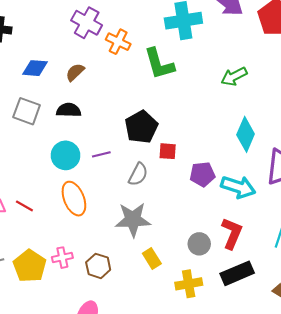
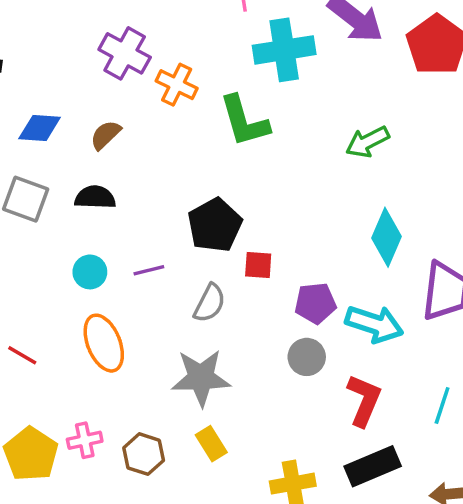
cyan circle: (66, 155) -> (90, 272), size x0.7
gray circle: (199, 244) -> (307, 357), moved
yellow rectangle: (152, 259) -> (211, 444), moved

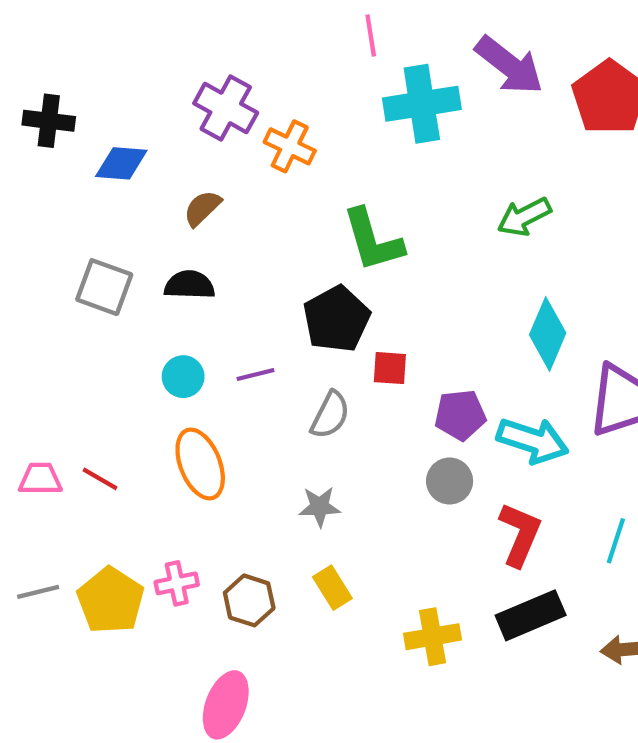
green L-shape: (244, 121) -> (373, 240), moved
blue diamond: (40, 128) -> (121, 163), moved
gray star: (201, 378) -> (320, 507), size x0.6

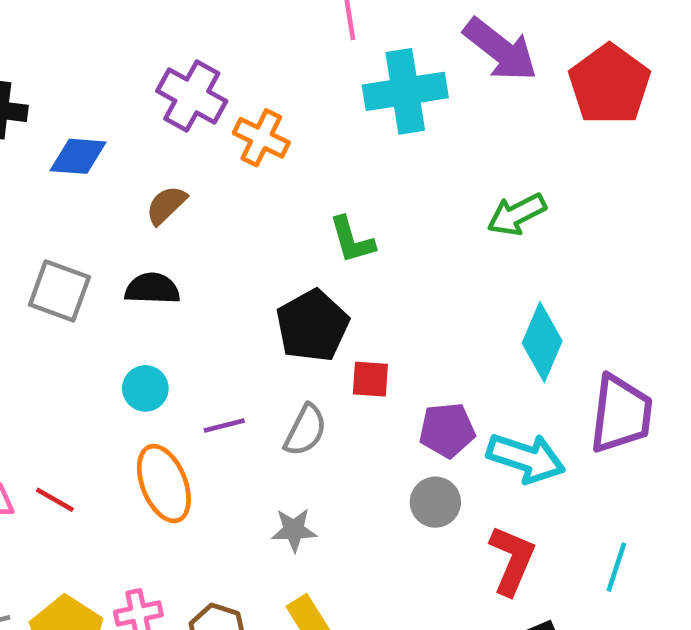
green L-shape: (373, 240) -> (352, 240), size x0.7
purple line: (256, 374) -> (224, 426), moved

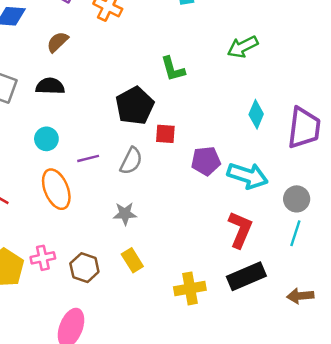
green L-shape: (352, 240) -> (173, 69), moved
cyan diamond: (542, 342) -> (256, 114), size x0.7
purple trapezoid: (621, 414) -> (304, 128), moved
gray circle: (435, 502) -> (297, 199), moved

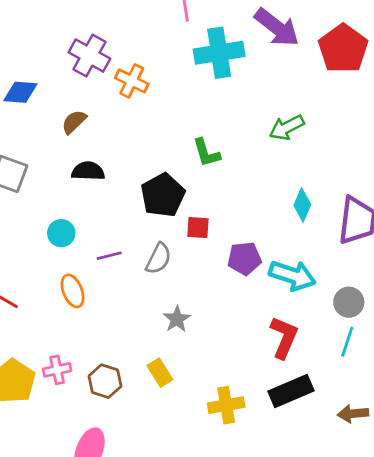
black semicircle: (50, 86) -> (88, 171), moved
orange ellipse: (56, 189) -> (73, 291), size x0.7
gray star: (125, 214) -> (177, 319), moved, turned -30

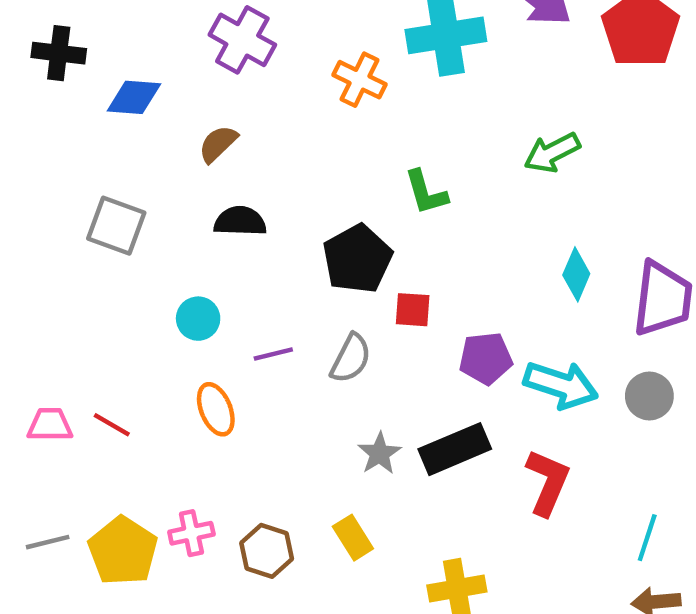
orange cross: (132, 81) -> (360, 80), moved
gray circle: (349, 302) -> (649, 396), moved
cyan line: (347, 342) -> (647, 538), moved
black rectangle: (291, 391) -> (455, 449), moved

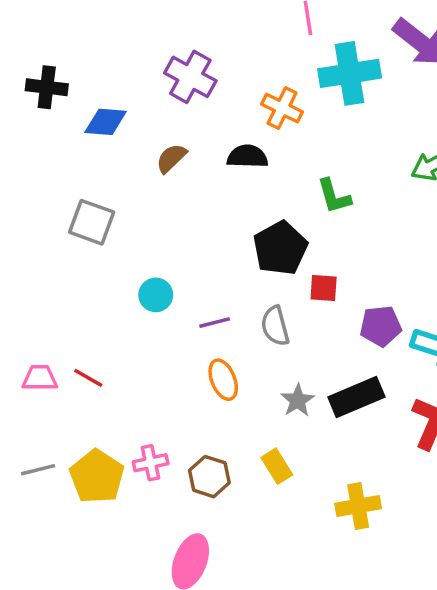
black semicircle: (240, 221) -> (247, 156), moved
gray semicircle: (351, 358) -> (275, 326), turned 138
orange ellipse: (216, 409) -> (223, 380), moved

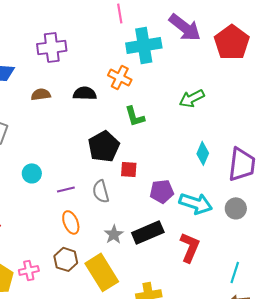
purple cross: (190, 77) -> (52, 47), turned -36
orange cross: (282, 108) -> (120, 77), moved
brown semicircle: (171, 158) -> (41, 94), turned 36
yellow rectangle: (277, 466) -> (102, 272), size x1.8
brown hexagon: (209, 477) -> (66, 259), moved

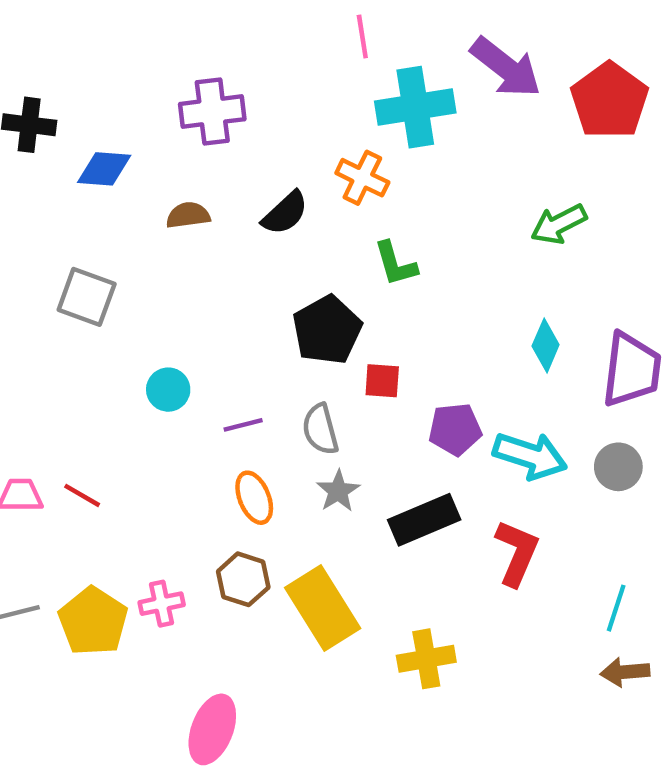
black semicircle: (85, 93) -> (285, 213), turned 135
green arrow: (192, 98) -> (559, 224), moved
gray star: (114, 234) -> (338, 491), moved

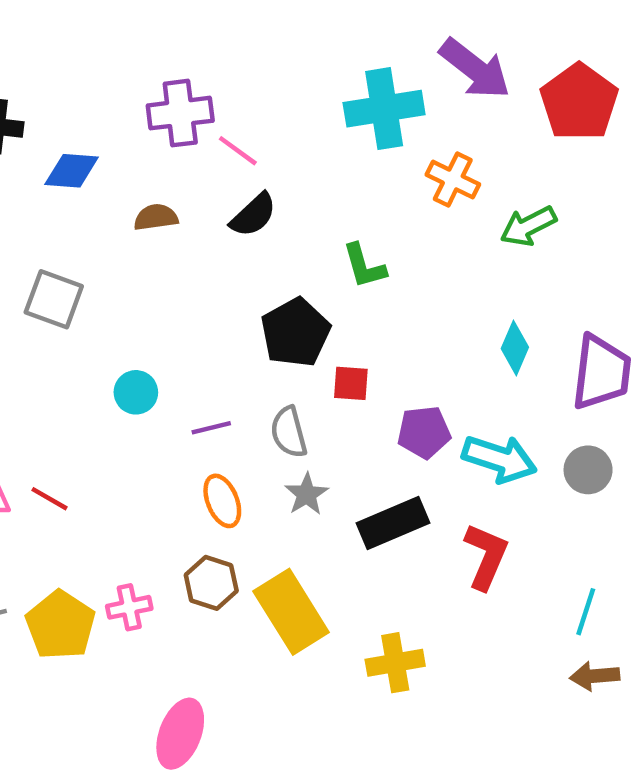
pink line: (362, 36) -> (238, 151), moved, turned -45
orange cross: (362, 178) -> (453, 180), moved

